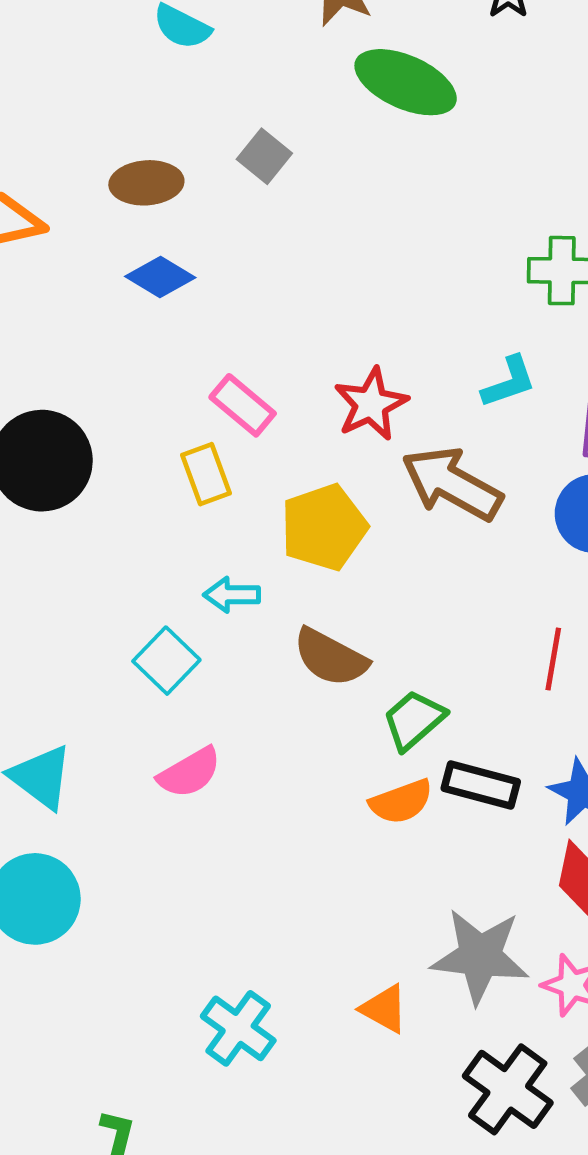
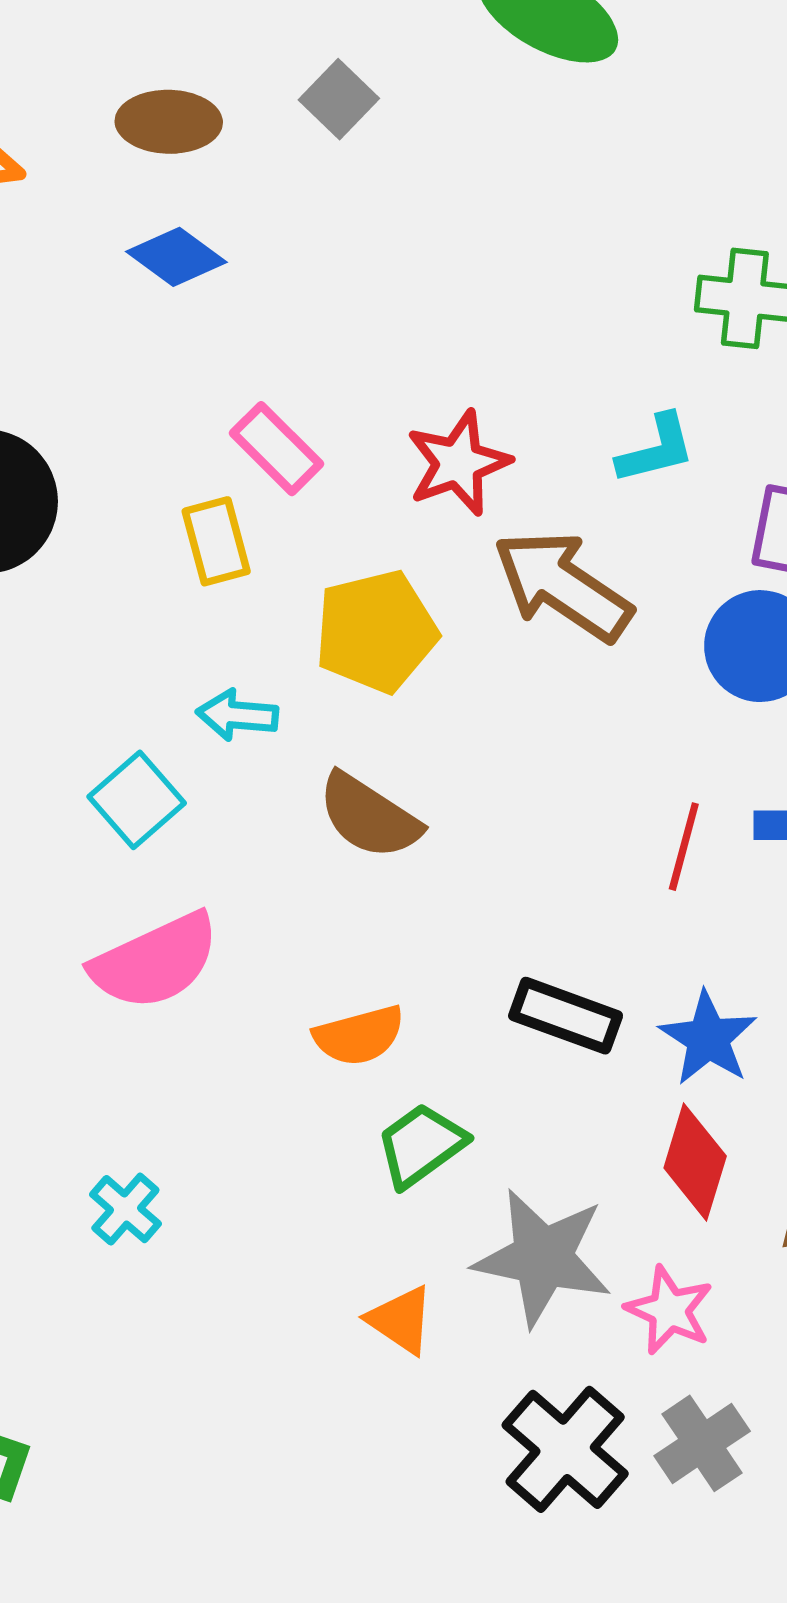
green trapezoid: (414, 720) -> (421, 1145), moved
pink semicircle: (189, 773) -> (155, 961), size x1.4
orange semicircle: (401, 802) -> (359, 1036), moved
cyan cross: (238, 1028) -> (125, 1209), moved, size x0.7

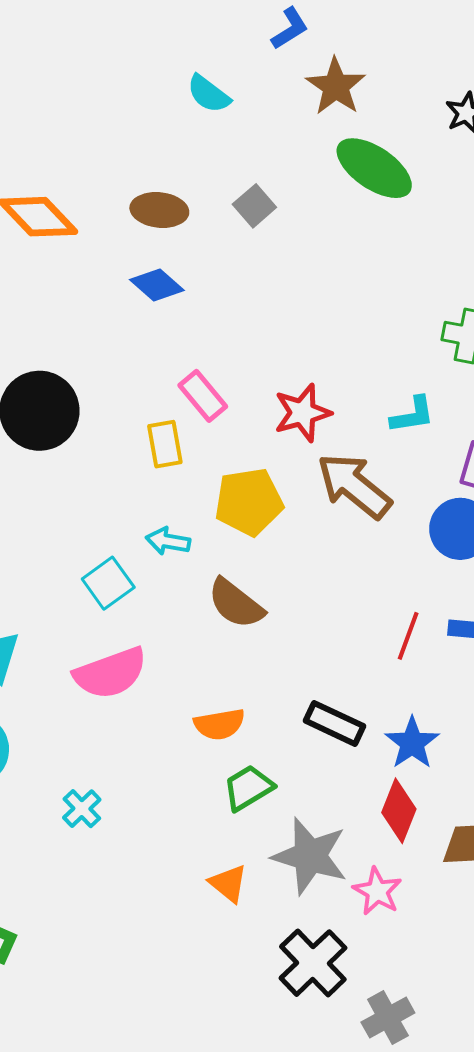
gray cross: (702, 1443) -> (388, 1018), moved

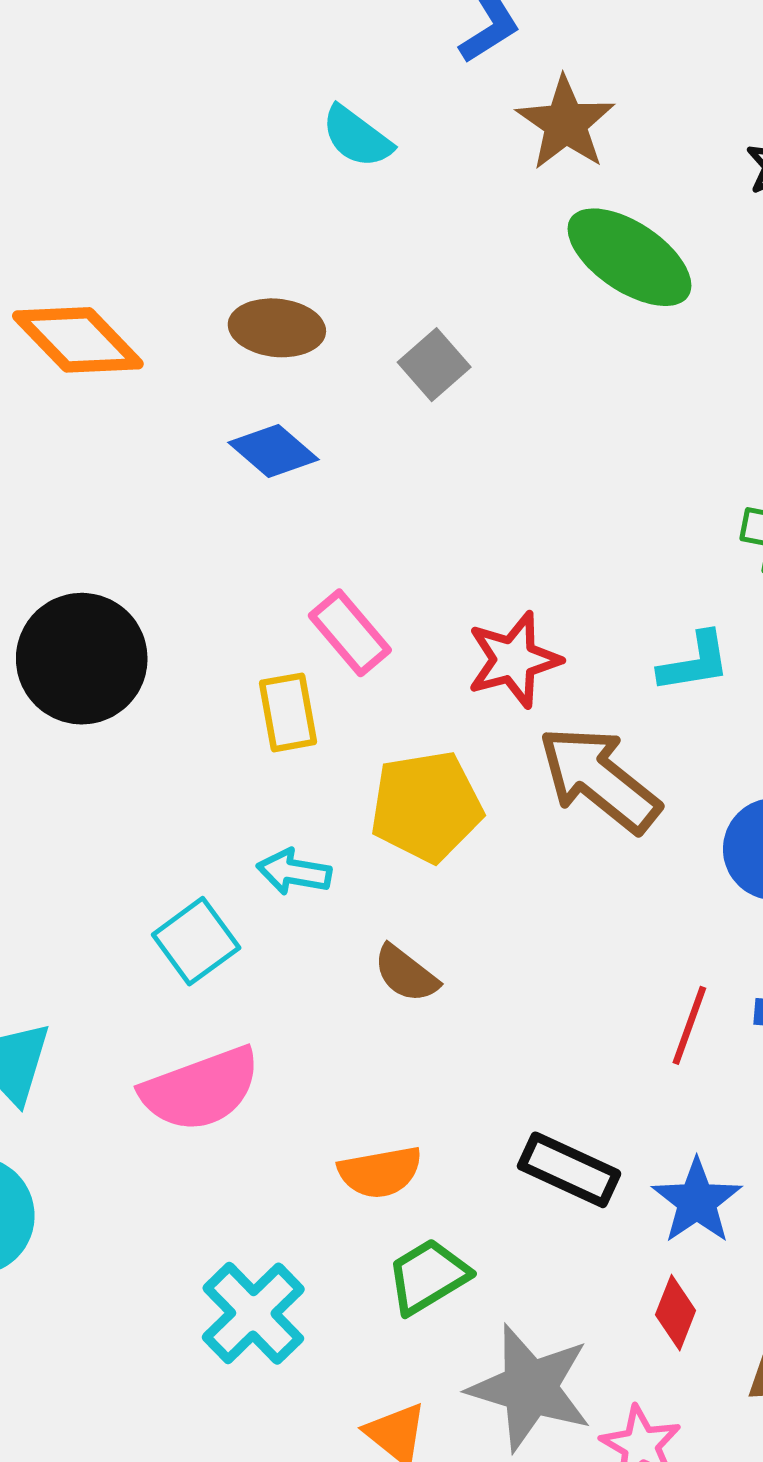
gray square: (254, 206) -> (434, 365), moved
brown semicircle: (236, 604) -> (406, 974), size x0.7
cyan cross: (82, 809) -> (253, 1313), moved, size x1.6
red diamond: (399, 811) -> (676, 1313), size x0.7

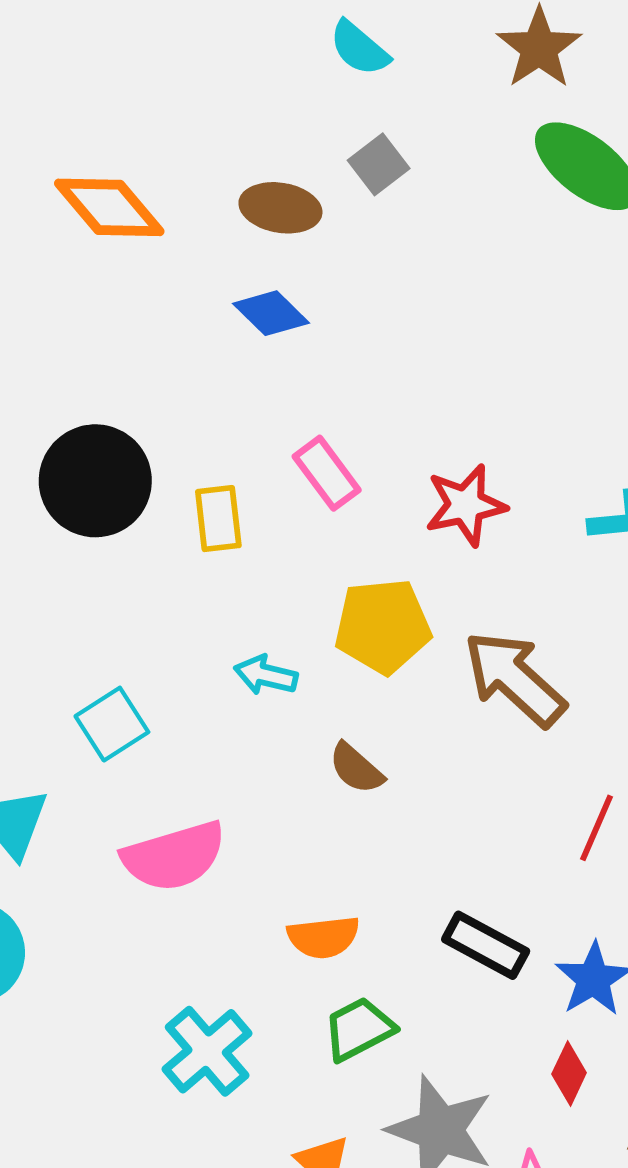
gray square: (434, 365) -> (379, 164), moved
yellow rectangle: (288, 712) -> (218, 519), moved
brown arrow: (599, 779) -> (515, 679), moved
cyan square: (196, 941) -> (112, 724), moved

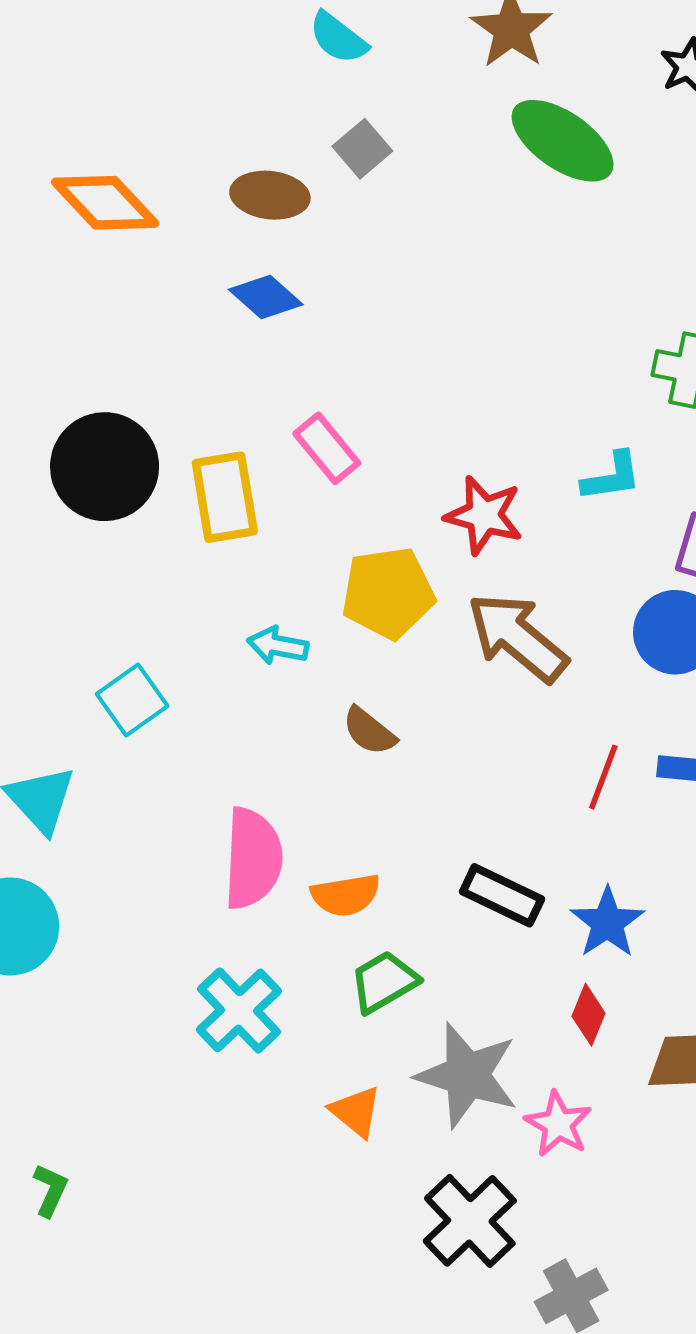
red star: (466, 505) -> (484, 515), moved, turned 30
yellow rectangle: (218, 519) -> (225, 497), size x1.4
pink semicircle: (174, 856) -> (253, 858), moved, turned -68

